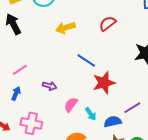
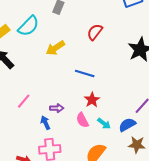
red star: (104, 83) -> (92, 100), moved, size x0.7
blue arrow: (16, 93) -> (45, 123), moved, turned -32
pink semicircle: (71, 105) -> (82, 120), turned -49

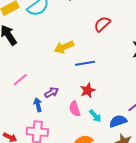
yellow arrow: (55, 48) -> (64, 47), moved
blue line: (85, 74) -> (85, 63), turned -36
purple arrow: (57, 108) -> (52, 92), turned -40

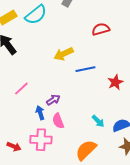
red semicircle: (102, 24) -> (101, 29), turned 30
red star: (88, 90) -> (115, 82), moved
pink semicircle: (75, 109) -> (58, 121), moved

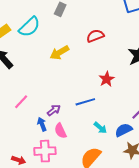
yellow arrow: (64, 54) -> (59, 53), moved
blue line: (85, 69) -> (85, 102), moved
red star: (115, 82) -> (107, 79), moved

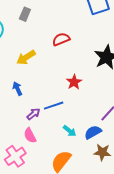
purple arrow: (54, 110) -> (33, 114), moved
blue arrow: (42, 124) -> (17, 89), moved
pink cross: (45, 151) -> (15, 156), turned -30

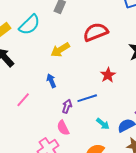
red semicircle: (61, 39) -> (96, 32), size x1.4
purple arrow: (33, 114) -> (67, 106), turned -32

